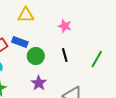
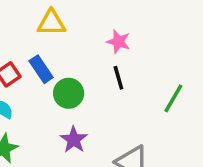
blue rectangle: (20, 42) -> (41, 69), turned 35
black line: (65, 55) -> (118, 78), moved

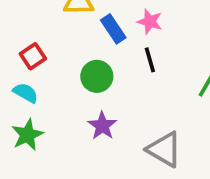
blue rectangle: (41, 69) -> (113, 29), moved

